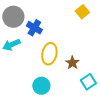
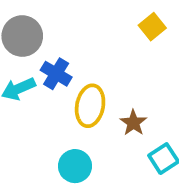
blue cross: (34, 28) -> (56, 74), moved

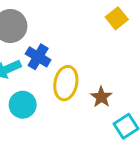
cyan circle: (75, 166) -> (23, 105), moved

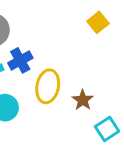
blue cross: (38, 57) -> (20, 60), turned 30

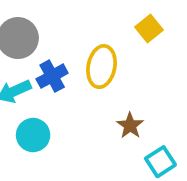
yellow ellipse: (48, 86) -> (102, 67), moved

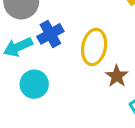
yellow ellipse: (102, 67) -> (94, 47), moved

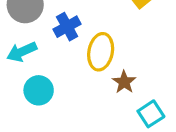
blue cross: (50, 34) -> (67, 27), moved

